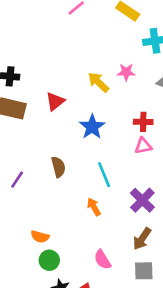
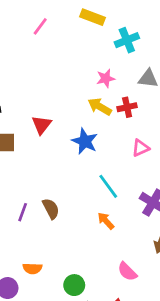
yellow arrow: (98, 82) -> (100, 107), moved
red cross: (143, 122) -> (127, 107), moved
brown semicircle: (58, 167) -> (51, 209), moved
orange semicircle: (40, 237) -> (32, 268), moved

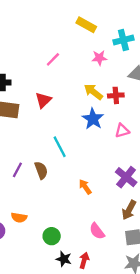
yellow rectangle: (92, 17) -> (86, 25), moved
pink line: (40, 26) -> (53, 59), moved
pink star: (106, 78) -> (99, 58), moved
blue star: (85, 141) -> (93, 119), moved
cyan line: (108, 186) -> (60, 147), moved

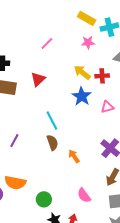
yellow rectangle: (86, 25) -> (87, 18), moved
brown semicircle: (41, 170) -> (52, 143), moved
orange semicircle: (19, 218) -> (15, 183), size x1.5

